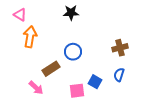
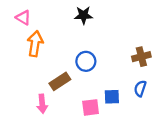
blue square: (95, 82) -> (112, 97), turned -32
pink arrow: (36, 88) -> (42, 104), turned 42

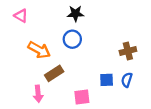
orange arrow: (35, 44) -> (39, 50), moved, turned 110
blue circle: (86, 61) -> (72, 39), moved
blue square: (112, 97) -> (107, 80), moved

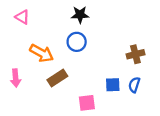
pink arrow: (38, 94) -> (16, 78), moved

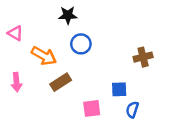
black star: (80, 15) -> (68, 15), moved
pink triangle: (22, 17) -> (15, 33), moved
blue semicircle: (134, 85) -> (132, 110), moved

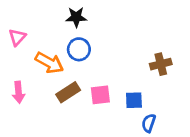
pink triangle: (15, 33) -> (17, 37), turned 42
blue circle: (81, 44) -> (79, 49), moved
pink square: (92, 108) -> (100, 95), moved

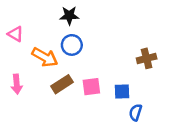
pink triangle: (17, 37) -> (15, 34), turned -42

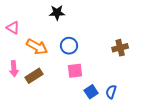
blue circle: (72, 45) -> (69, 46), moved
brown rectangle: (62, 84) -> (34, 76), moved
blue square: (122, 92) -> (91, 92), moved, turned -32

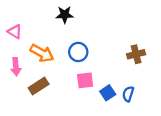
pink arrow: (14, 69) -> (16, 67), moved
blue square: (91, 92) -> (108, 93), moved
blue semicircle: (111, 92) -> (128, 94), moved

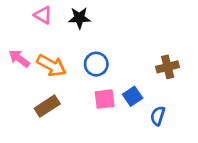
pink triangle: (15, 32) -> (43, 15), moved
pink arrow: (16, 67) -> (19, 58), moved, turned 132
blue square: (108, 93) -> (133, 96), moved

